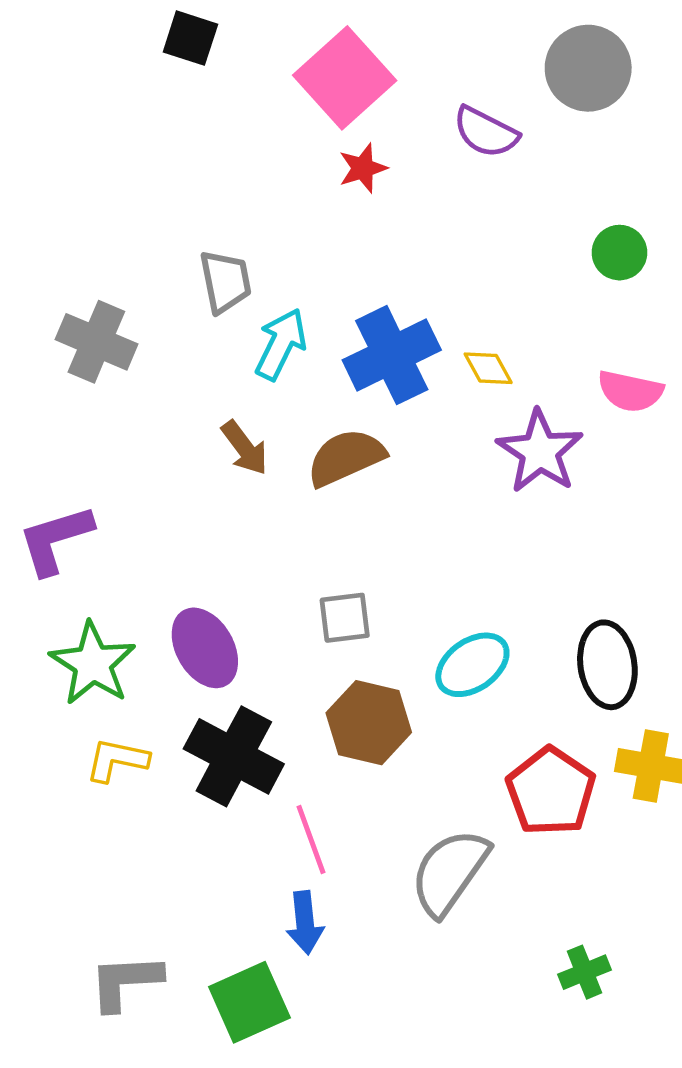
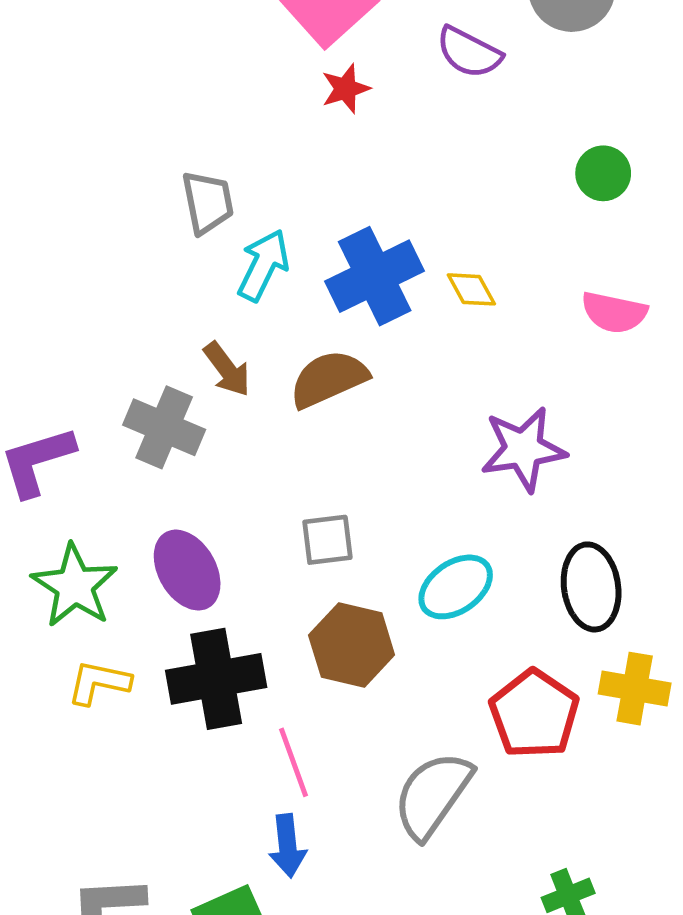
gray cross: (96, 342) -> (164, 427), moved
purple star: (540, 451) -> (523, 449), moved, turned 30
black cross: (234, 756) -> (216, 679), turned -38

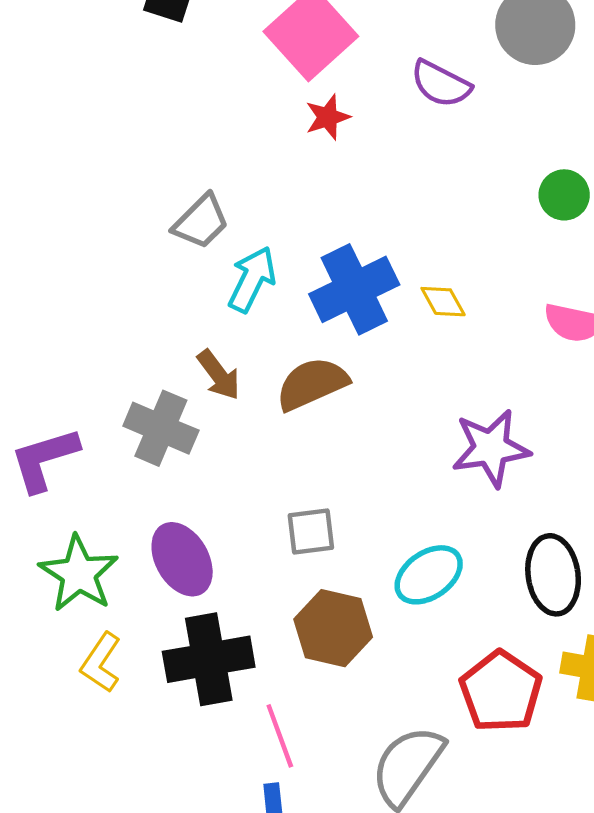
gray trapezoid: (208, 202) -> (201, 222), turned 56
yellow L-shape: (99, 683) -> (101, 663), turned -68

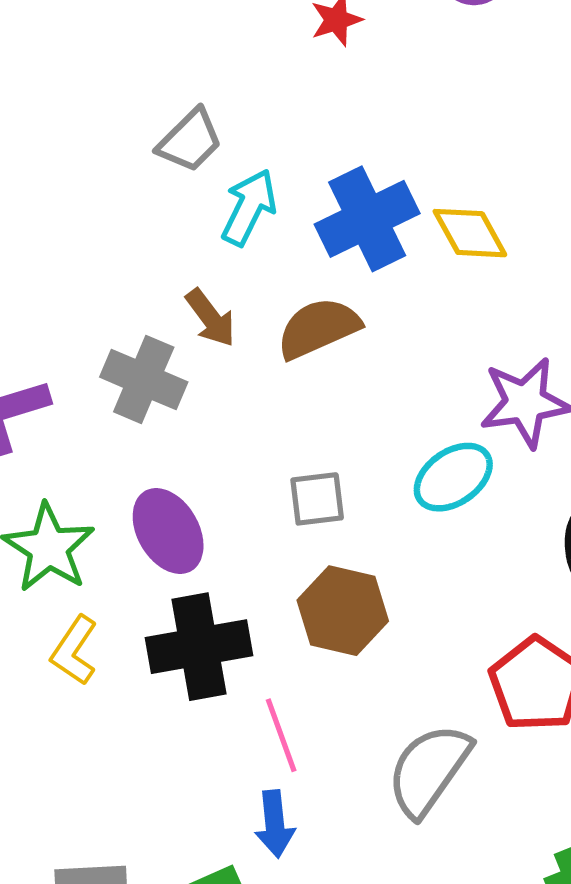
yellow diamond: (443, 302) -> (470, 233), size x1.4
cyan ellipse: (429, 575) -> (453, 477), moved

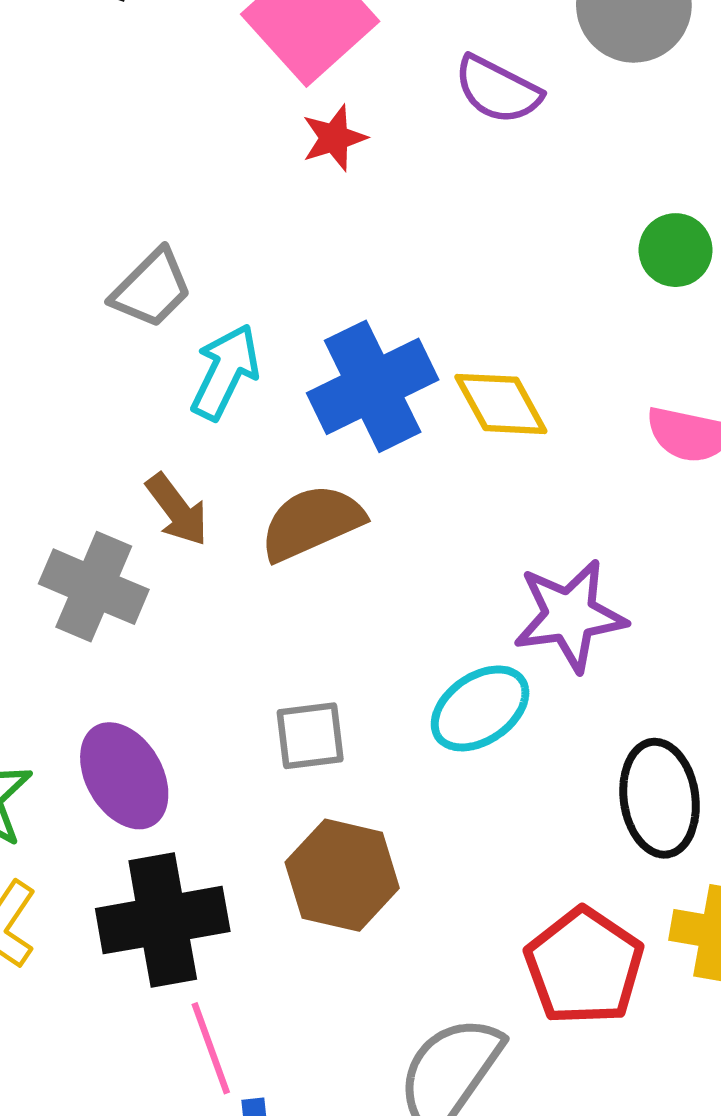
pink line: (281, 735) -> (211, 1048), moved

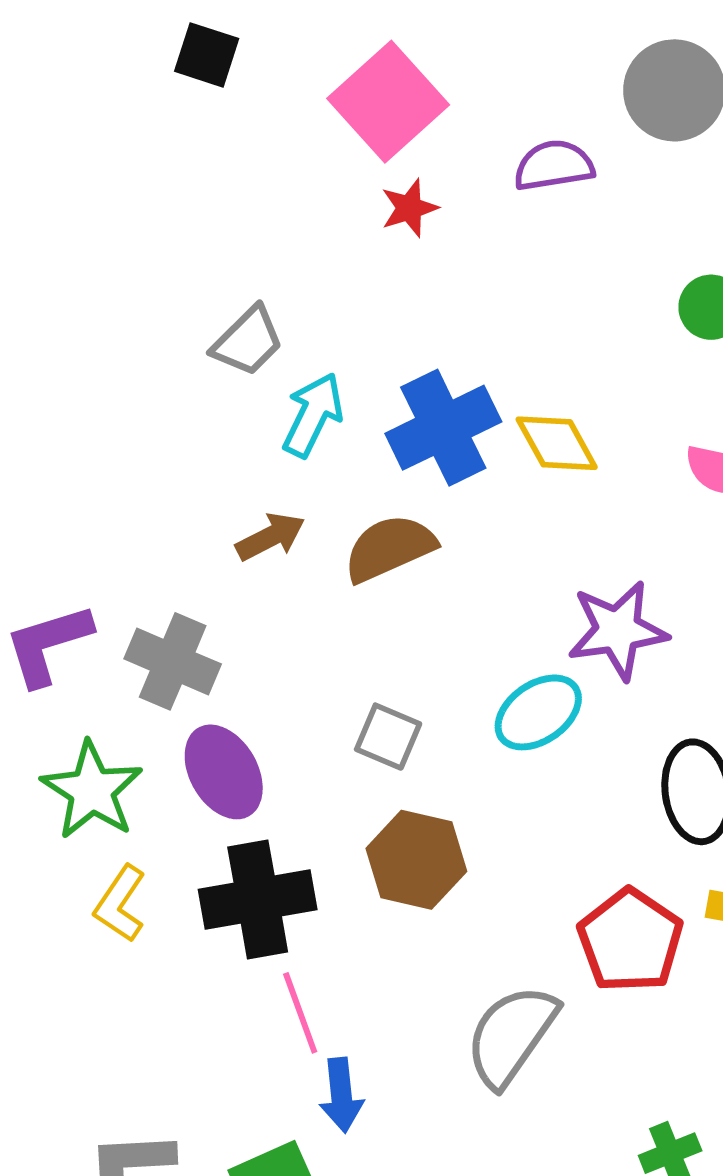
purple semicircle: (498, 90) -> (554, 165), turned 144
brown arrow: (177, 510) -> (270, 537), turned -80
gray cross: (94, 587) -> (173, 661), moved
gray square: (310, 736) -> (388, 737), turned 30

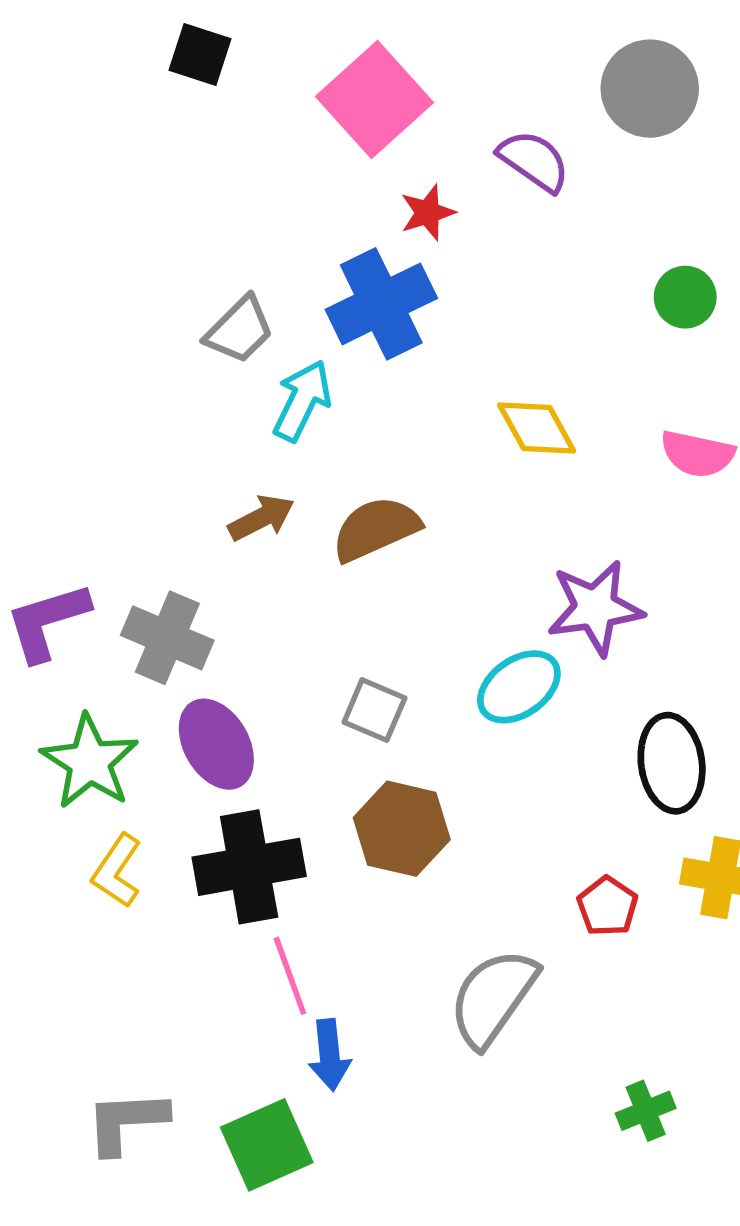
purple semicircle: (554, 165) -> (534, 161), turned 44
red star: (409, 208) -> (428, 213), moved
blue cross: (443, 428) -> (381, 304), moved
red pentagon: (630, 941) -> (607, 906), size x0.6

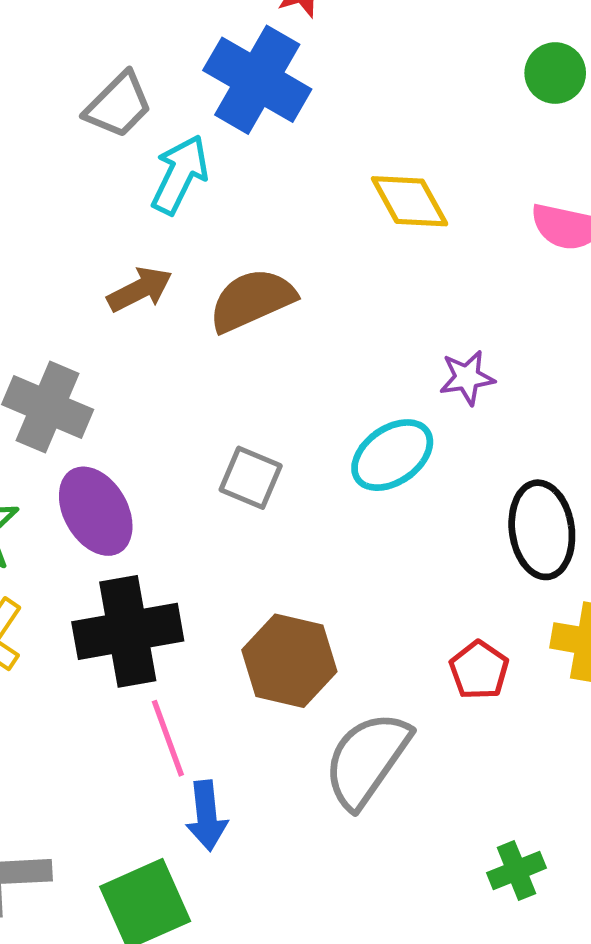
blue cross: (381, 304) -> (257, 80), turned -34
purple star: (595, 608) -> (467, 378), size x0.6
brown hexagon: (402, 829) -> (289, 661), moved

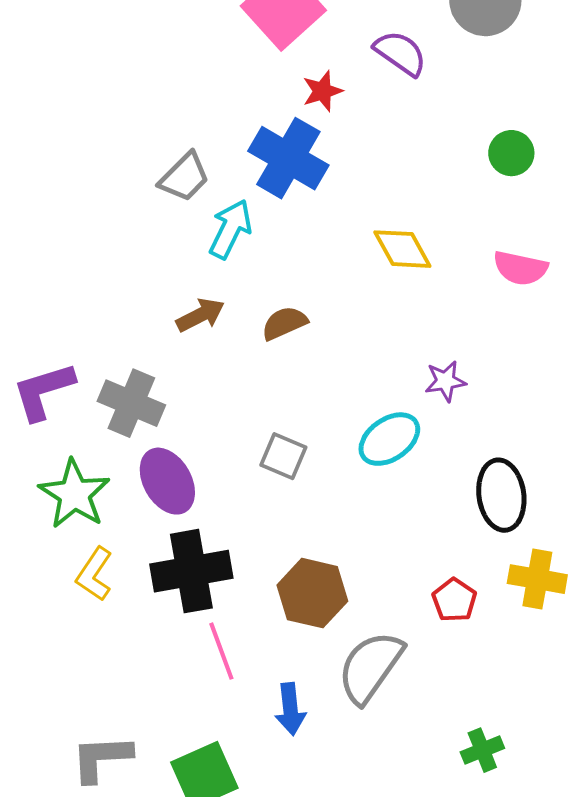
brown semicircle: (252, 300) -> (284, 323), size x0.7
blue arrow: (207, 816) -> (290, 709), moved

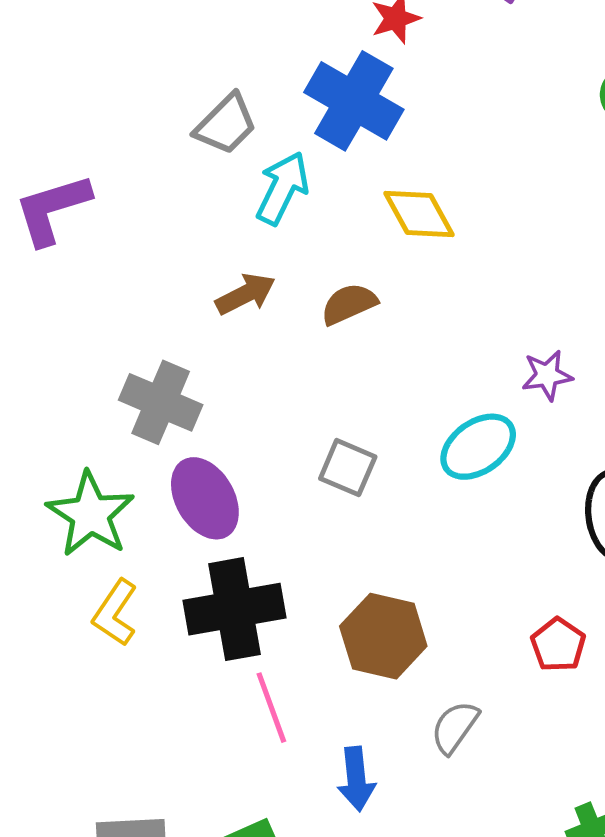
yellow diamond: (402, 249) -> (419, 214), moved
purple L-shape: (43, 391) -> (52, 209), moved
gray semicircle: (370, 667) -> (455, 727), size x0.6

